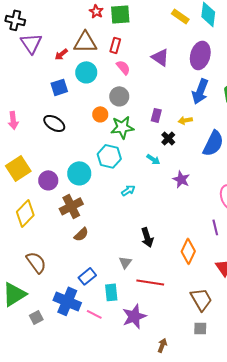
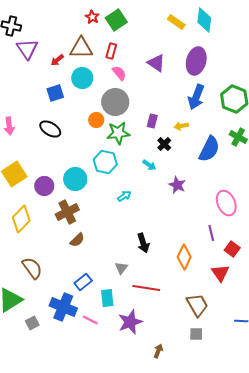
green square: (120, 14) -> (116, 20), turned -30
gray circle: (119, 96) -> (115, 102), size x1.4

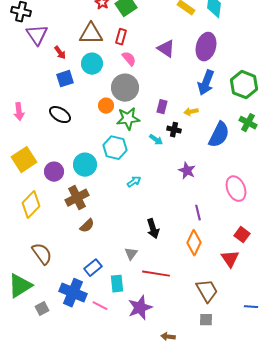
red arrow: (57, 60) -> (60, 53), moved, turned -88
black cross: (164, 144) -> (174, 130), turned -32
cyan arrow: (149, 165) -> (156, 140), moved
purple line: (211, 233) -> (198, 213), moved
brown arrow: (158, 351) -> (168, 337), turned -104

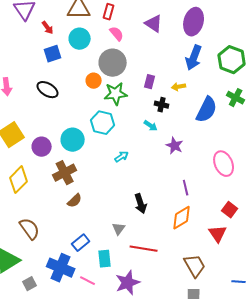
cyan arrow: (156, 140) -> (151, 126), moved
orange diamond: (194, 243) -> (182, 218), turned 35

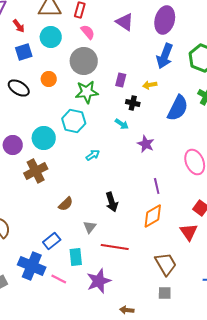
orange circle: (94, 81) -> (49, 79), moved
brown semicircle: (75, 201) -> (66, 204), moved

